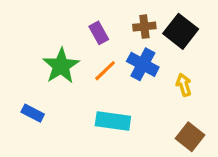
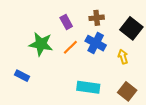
black square: (181, 31) -> (131, 28), moved
green star: (61, 66) -> (41, 44), turned -30
cyan rectangle: (113, 121) -> (88, 87), moved

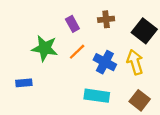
blue cross: (96, 43) -> (105, 62), moved
yellow arrow: (123, 57) -> (135, 62), size x1.5
blue rectangle: (22, 76) -> (24, 83), turned -32

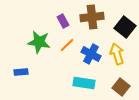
brown cross: (106, 19) -> (92, 17), size x1.6

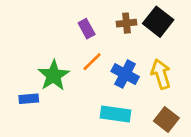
brown cross: (92, 17) -> (126, 23), size x0.6
black square: (125, 27) -> (158, 22), moved
green star: (39, 42) -> (54, 75), moved, turned 30

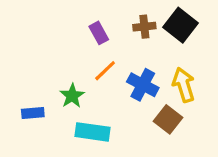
green star: (54, 75) -> (72, 96), moved, size x0.7
cyan rectangle: (115, 114) -> (92, 132), moved
brown square: (166, 119) -> (168, 119), moved

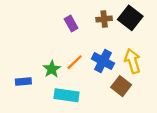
orange line: (105, 71) -> (75, 62), moved

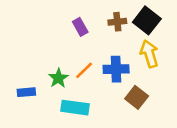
blue cross: (103, 61) -> (116, 69), turned -30
yellow arrow: (133, 61) -> (149, 54), moved

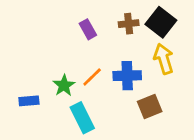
brown square: (137, 97) -> (150, 106), turned 30
cyan rectangle: (75, 108) -> (82, 118), turned 56

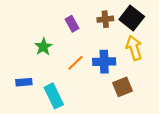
green star: (64, 85) -> (43, 47), moved
cyan rectangle: (82, 118) -> (54, 96), moved

